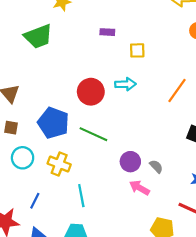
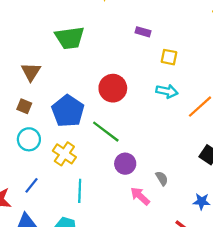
green trapezoid: (38, 36) -> (70, 38), moved
cyan arrow: (125, 84) -> (167, 91), moved
purple circle: (130, 162) -> (125, 164), moved

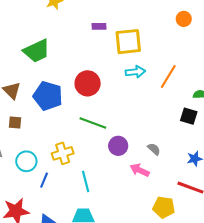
yellow square: (169, 57) -> (128, 42), size x1.8
blue pentagon: (68, 111) -> (48, 96), moved
cyan circle: (29, 139) -> (26, 161), moved
yellow cross: (64, 154) -> (63, 153), turned -35
blue line: (32, 185) -> (44, 180), moved

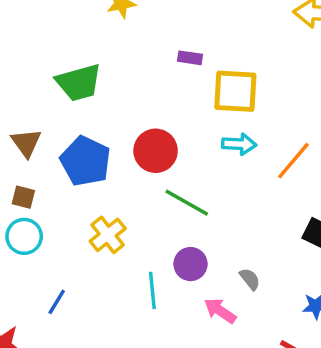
green line: (93, 123) -> (187, 203), moved
yellow cross: (63, 153) -> (108, 235), moved, turned -30
cyan circle: (26, 161) -> (24, 236), moved
cyan line: (86, 182) -> (152, 290), moved

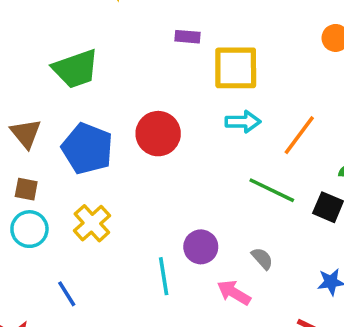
green line: (187, 203) -> (272, 190), moved
yellow cross: (108, 235) -> (92, 223), moved
blue line: (57, 302) -> (67, 294), turned -60

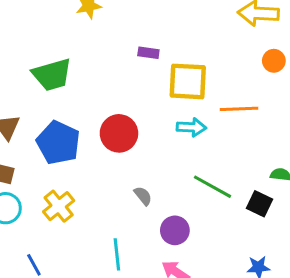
orange line: (299, 135) -> (239, 109), moved, turned 48
purple circle: (201, 247) -> (175, 230), moved
gray semicircle: (262, 258) -> (143, 196), moved

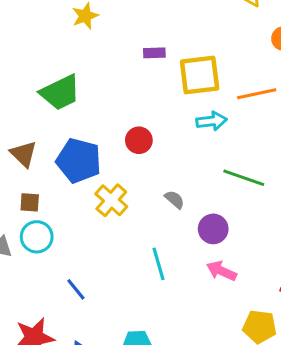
red circle: (119, 133) -> (139, 140), size x0.7
yellow cross: (59, 206) -> (111, 200), moved

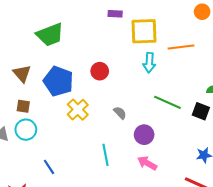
cyan arrow: (212, 121) -> (149, 63), turned 96

